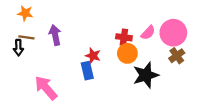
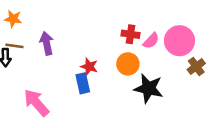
red cross: (124, 37) -> (130, 34), moved
brown cross: (177, 56) -> (196, 67), moved
black star: (146, 75) -> (149, 88), turned 30

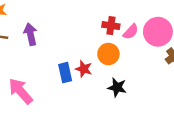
red star: (89, 67) -> (84, 69), moved
black star: (149, 88) -> (117, 87), moved, size x0.7

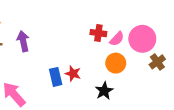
orange circle: (108, 54) -> (116, 63), moved
black star: (117, 87) -> (104, 91), turned 30

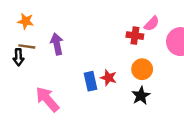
pink semicircle: (117, 39) -> (152, 24), moved
orange circle: (116, 63) -> (142, 69), moved

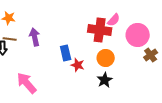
red cross: (135, 36) -> (100, 30), size x1.6
blue rectangle: (90, 81) -> (66, 53), moved

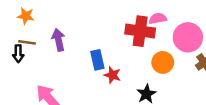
pink semicircle: (114, 20) -> (158, 18), turned -144
orange circle: (106, 58) -> (163, 62), moved

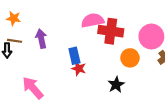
pink semicircle: (158, 18) -> (93, 20), moved, size x1.5
red star: (112, 75) -> (79, 69), moved

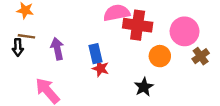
purple arrow: (41, 39) -> (57, 49), moved

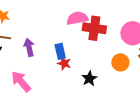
orange circle: (160, 56) -> (120, 62), moved
black star: (144, 87) -> (89, 78), moved

